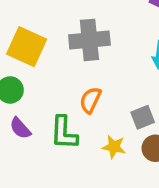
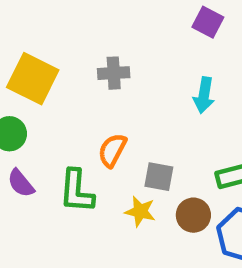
gray cross: (89, 40) -> (114, 73), size x0.6
gray square: (143, 117) -> (159, 177), moved, turned 30

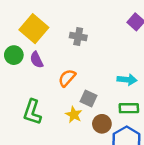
cyan arrow: (204, 95) -> (127, 80), moved, turned -108
purple semicircle: (21, 183) -> (37, 60), moved
green L-shape: (77, 191) -> (32, 112), moved

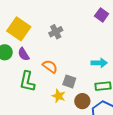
gray cross: (78, 37) -> (56, 32), turned -32
orange semicircle: (67, 78) -> (50, 67), turned 91
green L-shape: (32, 112) -> (27, 81), moved

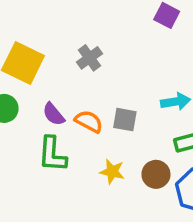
purple semicircle: (24, 54) -> (54, 114), moved
gray square: (69, 81) -> (125, 120), moved

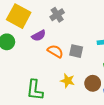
purple semicircle: (54, 114) -> (39, 36), moved, turned -80
green L-shape: (52, 154) -> (35, 90), moved

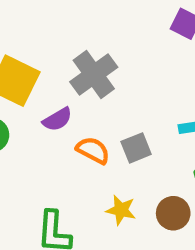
gray cross: (57, 15) -> (94, 75), size x1.5
gray square: (76, 51) -> (136, 148), turned -32

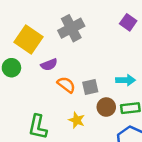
gray cross: (94, 75) -> (71, 28), moved
brown circle: (173, 213) -> (106, 107), moved

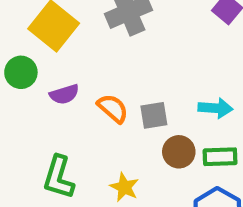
purple semicircle: (49, 65) -> (64, 94), moved
yellow star: (77, 120) -> (124, 187), moved

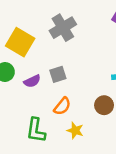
orange semicircle: (113, 108) -> (62, 106), moved, turned 96
gray square: (154, 115) -> (58, 74), moved

